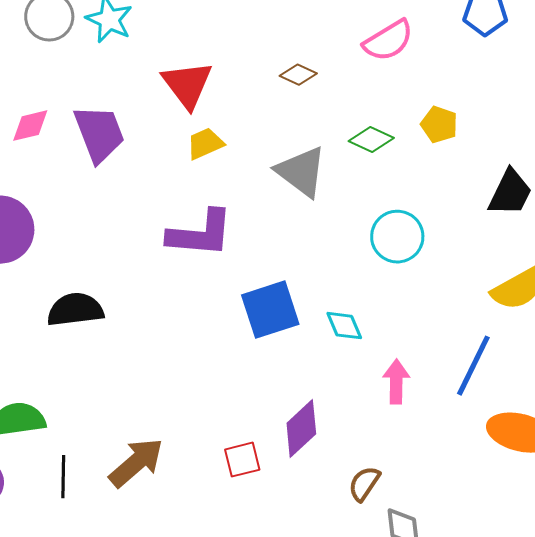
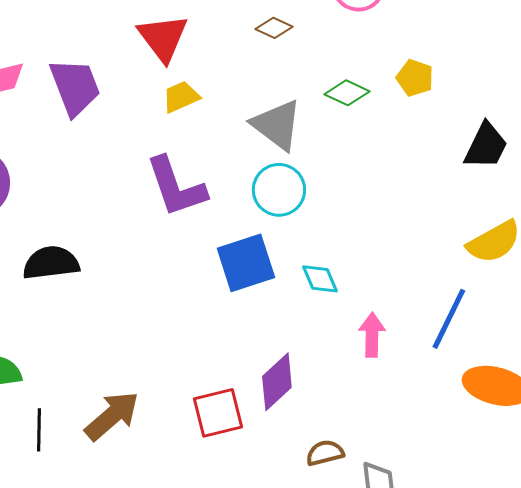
purple L-shape: (200, 234) -> (176, 187), turned 66
cyan circle: (397, 237) -> (279, 190), moved
red square: (242, 460) -> (218, 413), size x1.4
brown semicircle: (364, 484) -> (325, 453), moved, turned 42

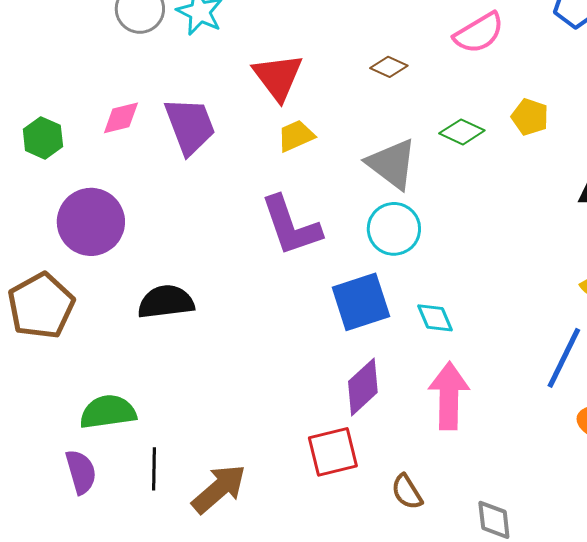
pink arrow: (372, 335) -> (449, 396), moved, size x1.5
purple diamond: (277, 382) -> (363, 387), moved
brown arrow: (112, 416) -> (219, 489), moved
brown semicircle: (325, 453) -> (407, 492), moved, turned -108

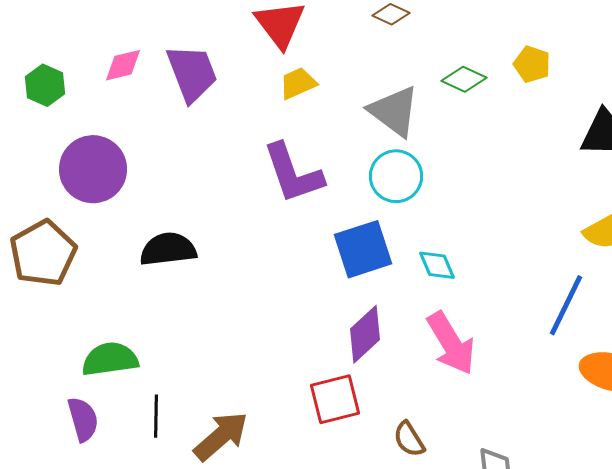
pink arrow: (449, 396) -> (451, 343), turned 148

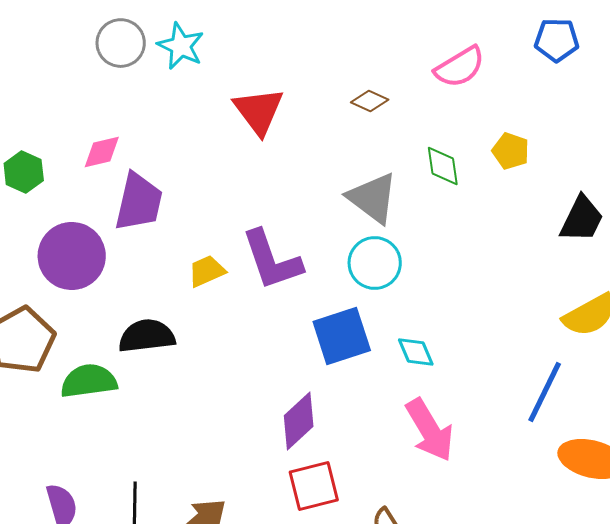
purple trapezoid: (192, 73) -> (139, 202), moved, turned 34
green diamond: (464, 79) -> (443, 166), turned 57
yellow trapezoid: (298, 83) -> (207, 271), moved
purple diamond: (365, 334) -> (299, 421), moved
green semicircle: (110, 359) -> (89, 381), moved

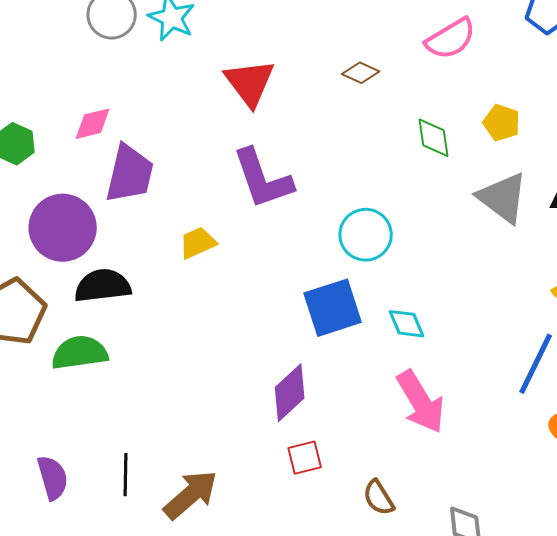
gray triangle: (373, 198) -> (503, 198), moved
purple L-shape: (272, 260) -> (263, 179), moved
black semicircle: (147, 336) -> (103, 286), moved
red square: (314, 486) -> (305, 458), size x0.7

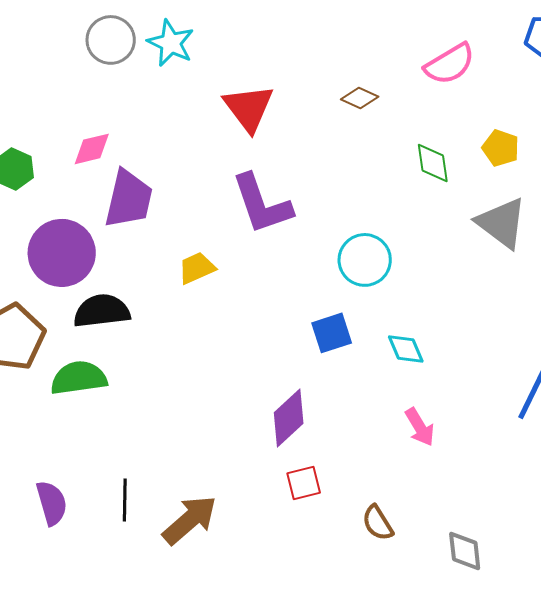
blue square: (333, 308) -> (332, 333), size x0.7
pink arrow: (421, 402) -> (420, 427), size x0.6

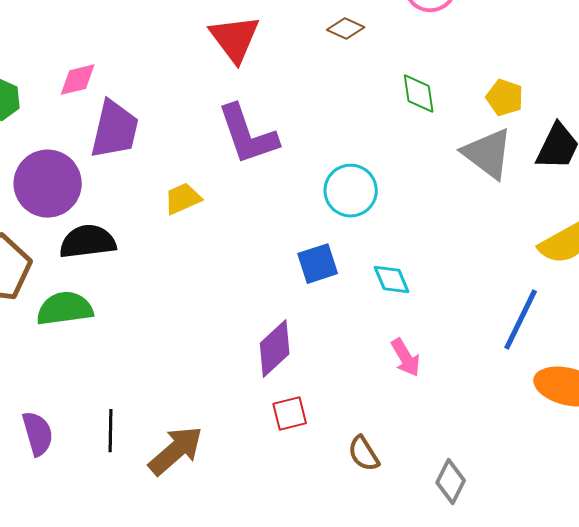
yellow pentagon: (501, 148) -> (505, 98), moved
gray diamond: (465, 551) -> (451, 482), turned 33

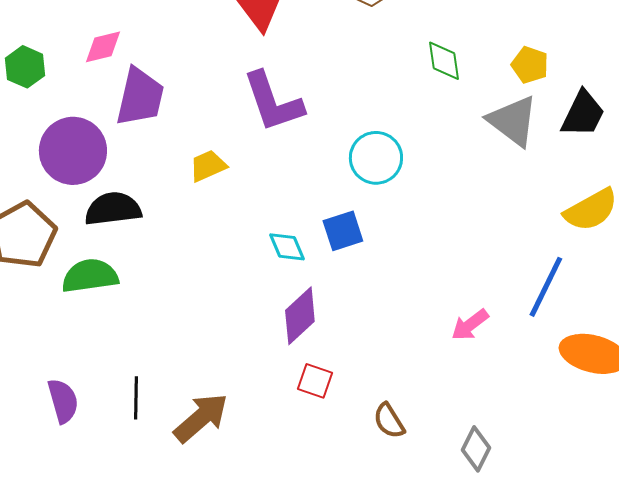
cyan diamond: (392, 280) -> (287, 247), moved
pink arrow: (406, 358) -> (470, 325), moved, turned 84
red square: (290, 414) -> (315, 381), turned 33

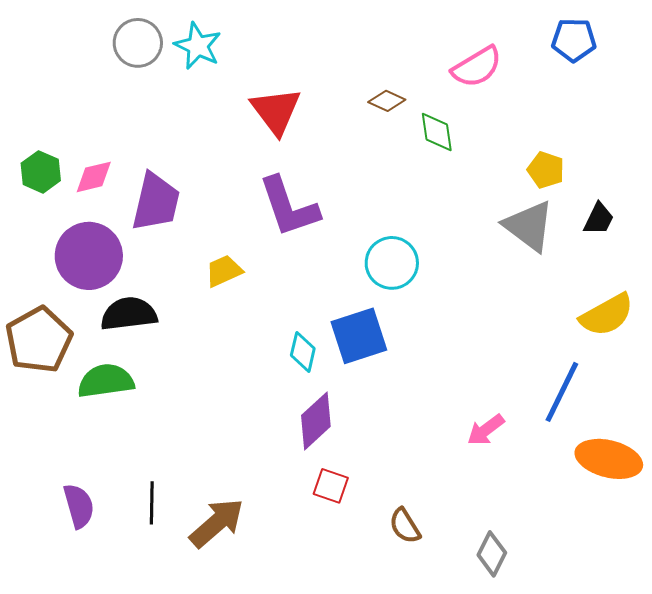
pink diamond: (103, 47) -> (94, 177), moved
green diamond: (444, 61) -> (437, 132), moved
black trapezoid: (583, 114) -> (599, 219), size x0.7
blue square: (343, 231) -> (359, 336), size x1.4
cyan diamond: (287, 247) -> (303, 352), turned 36

